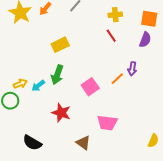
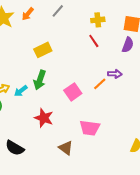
purple arrow: (132, 69) -> (115, 74), turned -96

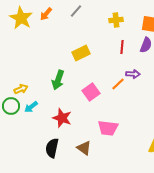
red line: (94, 41) -> (122, 47), moved, turned 40
yellow rectangle: (43, 50) -> (81, 53), moved
cyan arrow: (21, 91) -> (31, 107), moved
black semicircle: (15, 148) -> (52, 148), moved, turned 72

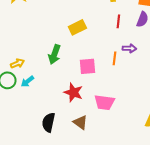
orange line: (118, 84) -> (114, 58), turned -40
pink square: (91, 92) -> (87, 66), turned 30
red star: (62, 118) -> (73, 92), moved

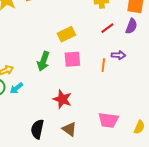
red line: (118, 21) -> (107, 28), turned 48
pink square: (87, 66) -> (72, 59), moved
pink trapezoid: (104, 102) -> (108, 120), moved

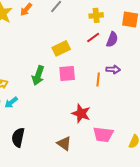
purple semicircle: (131, 26) -> (112, 39), moved
red line: (107, 28) -> (93, 37), moved
red star: (62, 99) -> (81, 113), moved
black semicircle: (37, 129) -> (18, 137), moved

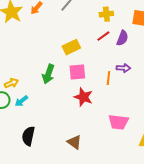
red star: (81, 113) -> (83, 97), moved
pink trapezoid: (103, 134) -> (118, 122), moved

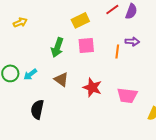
yellow arrow: (11, 83) -> (20, 22), moved
red star: (83, 97) -> (92, 87), moved
brown triangle: (74, 142) -> (61, 79), moved

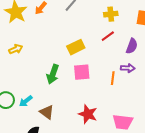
purple semicircle: (131, 11) -> (132, 46), moved
brown triangle: (61, 79) -> (47, 112), moved

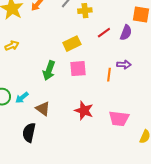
yellow cross: (111, 14) -> (85, 11), moved
purple semicircle: (132, 46) -> (126, 33), moved

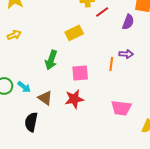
red line: (104, 33) -> (102, 12), moved
pink square: (78, 69) -> (80, 73), moved
cyan arrow: (22, 98) -> (24, 87), turned -104
red star: (84, 111) -> (74, 99), moved, turned -30

